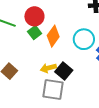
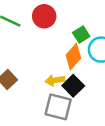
green square: (35, 32) -> (81, 34), moved
orange diamond: (53, 36) -> (73, 57), moved

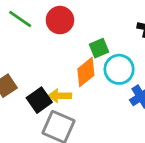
black square: (73, 86) -> (39, 100), moved

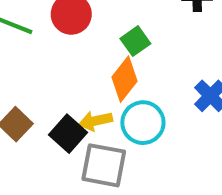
cyan circle: (119, 69) -> (143, 123), moved

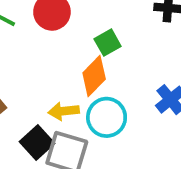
black square: (68, 134) -> (37, 143), moved

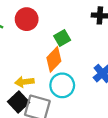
yellow arrow: (64, 111) -> (24, 82), moved

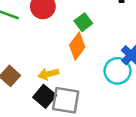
cyan circle: (62, 85) -> (118, 71), moved

